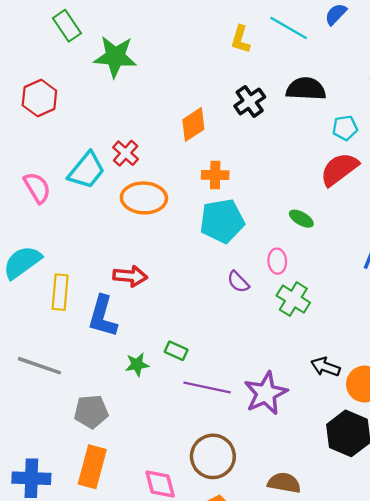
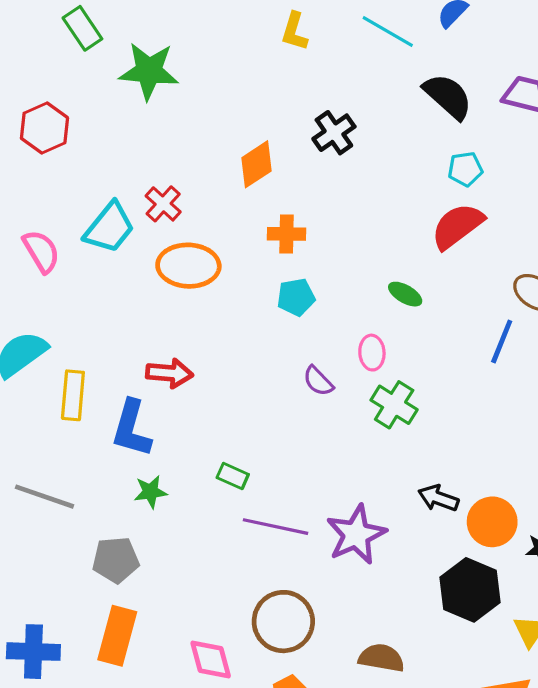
yellow L-shape: (240, 39) -> (294, 31), moved
black semicircle: (306, 89) -> (448, 96), moved, turned 39
cyan pentagon: (222, 221) -> (296, 297), size x0.6
green star: (137, 365) -> (150, 492), moved

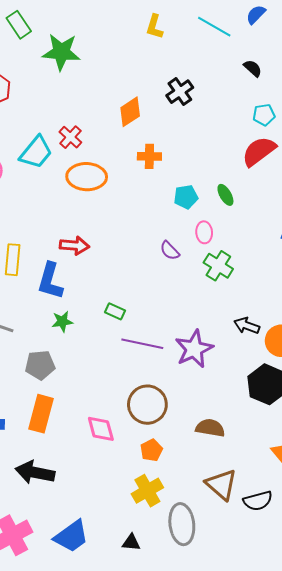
black semicircle: (448, 96) -> (253, 68), size x0.6
green ellipse: (405, 294) -> (225, 195), turned 30
cyan pentagon: (296, 297) -> (186, 197), moved

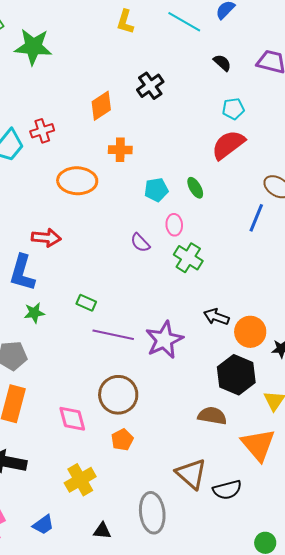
red cross: (70, 137) -> (42, 131), turned 30
orange ellipse: (87, 177) -> (77, 181), moved
brown semicircle: (210, 428) -> (212, 416), moved
yellow cross: (147, 491) -> (80, 480), moved
blue trapezoid: (71, 536) -> (43, 525), size x0.6

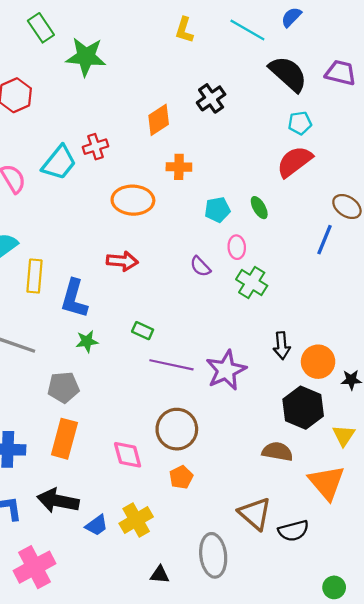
black semicircle: (222, 63) -> (288, 74), size x2.0
red arrow: (46, 238) -> (122, 261), moved
black arrow: (216, 317) -> (282, 346), turned -115
blue trapezoid: (43, 525) -> (97, 525), moved

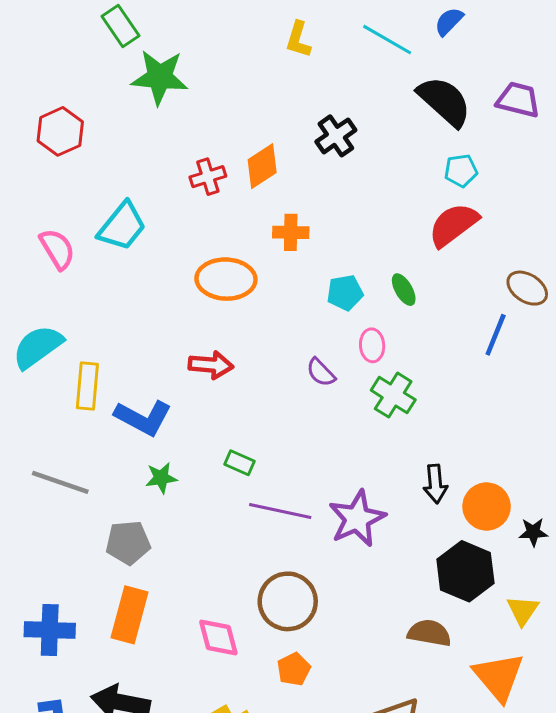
green rectangle: (41, 28) -> (121, 26), moved
red cross: (95, 147) -> (208, 177), moved
blue L-shape: (74, 299) -> (143, 418), turned -78

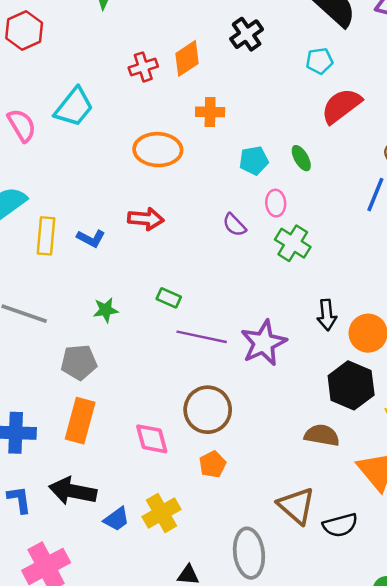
cyan pentagon: (461, 171) -> (319, 61), moved
blue L-shape: (143, 418) -> (91, 238), moved, size x0.6

